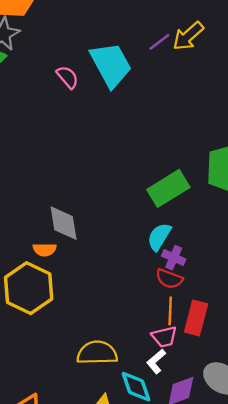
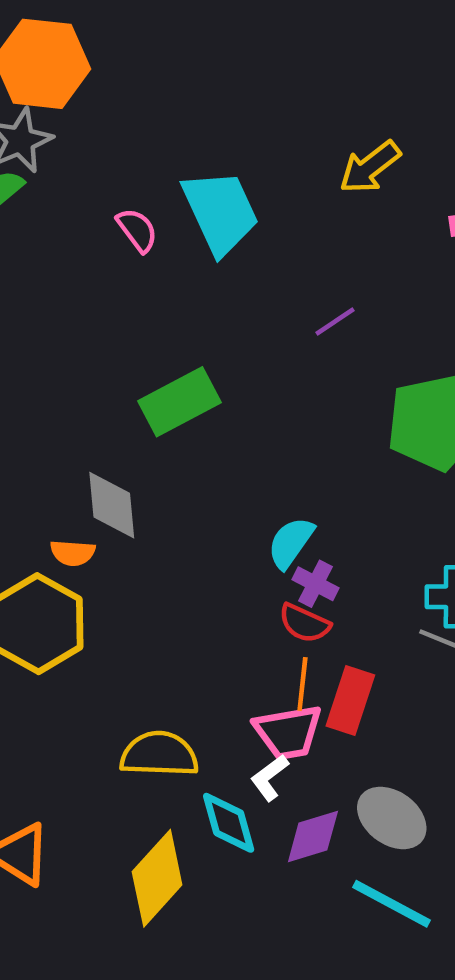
purple line: (159, 42) -> (335, 322), moved
green rectangle: (168, 188) -> (179, 402), moved
pink trapezoid: (164, 337) -> (288, 732), size x1.4

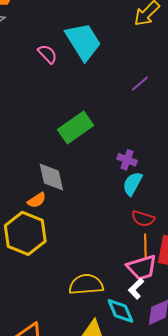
orange semicircle: (73, 553) -> (37, 200), turned -30
purple cross: (316, 584) -> (127, 160), moved

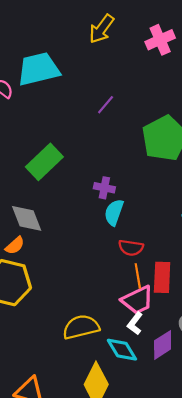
cyan trapezoid: (83, 41) -> (38, 69), turned -63

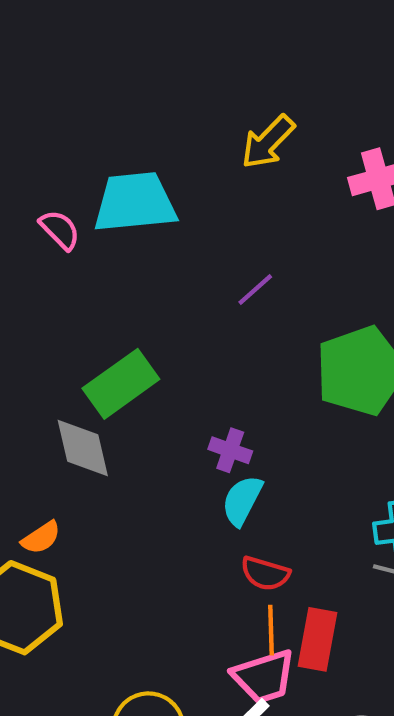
gray diamond: (27, 218) -> (83, 448), moved

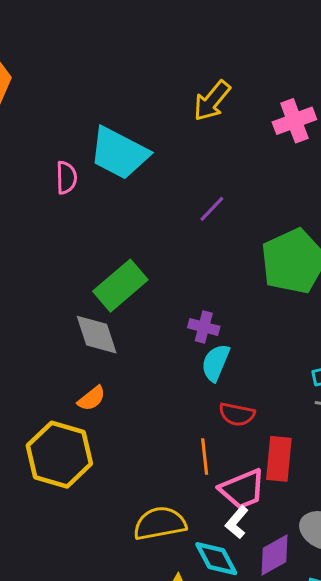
cyan trapezoid: (135, 202) -> (119, 153), turned -142
pink semicircle: (60, 230) -> (66, 178), turned 48
orange semicircle: (41, 538) -> (92, 398), moved
orange line: (271, 630) -> (205, 457), moved

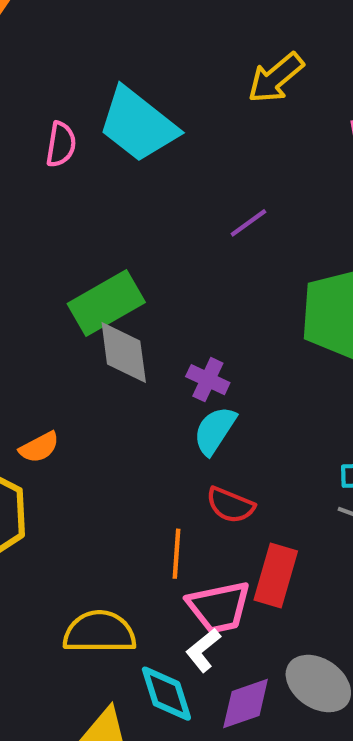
gray diamond: (97, 335) -> (124, 353), moved

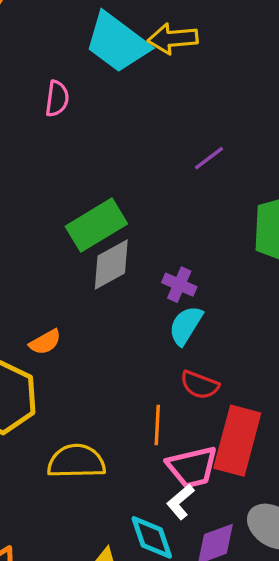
yellow arrow: (276, 78) -> (173, 39), moved, turned 36
cyan trapezoid: (138, 125) -> (117, 43), moved
gray diamond: (124, 353) -> (111, 264), turned 70
red rectangle: (276, 575) -> (237, 441), size x1.4
yellow semicircle: (99, 632) -> (76, 461), moved

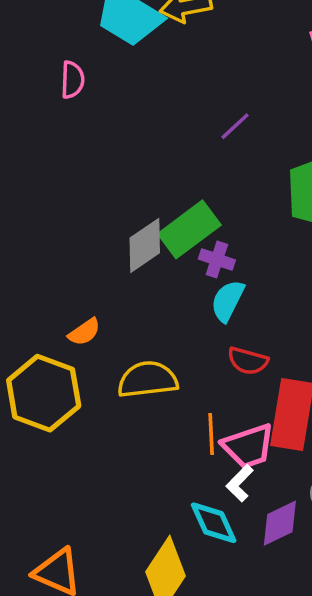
green rectangle: (96, 225) -> (189, 229), moved
orange line: (157, 425) -> (211, 434), moved
yellow semicircle: (76, 461) -> (148, 380), moved

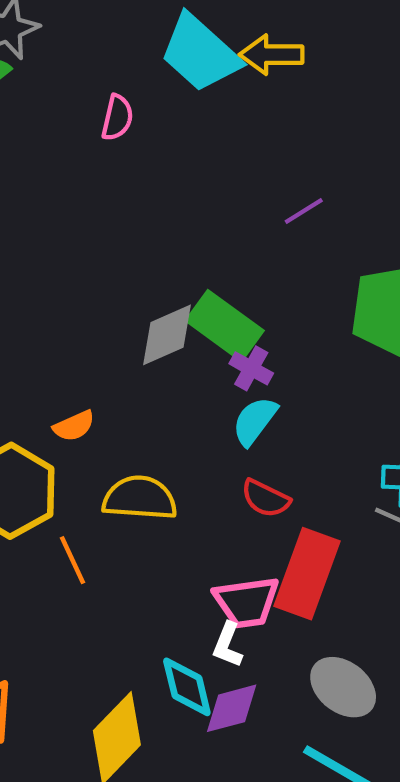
green rectangle: (189, 229) -> (225, 326), turned 62
orange line: (211, 434) -> (72, 560), moved, turned -33
white L-shape: (240, 483) -> (228, 645), turned -33
purple diamond: (280, 523) -> (232, 708), moved

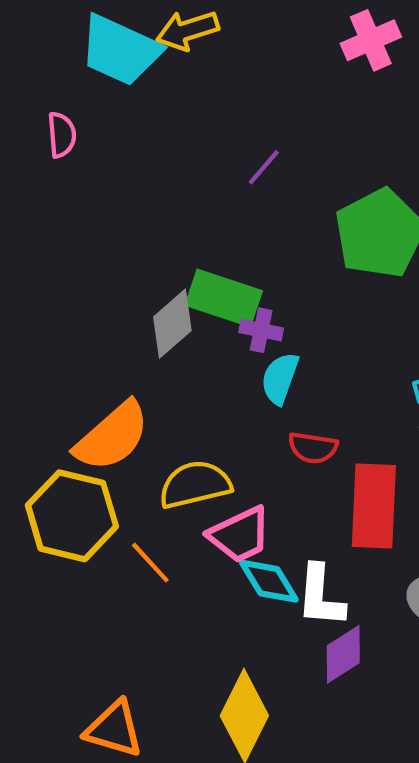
orange semicircle: (74, 426) -> (112, 436), size x2.0
pink trapezoid: (247, 602) -> (240, 535), moved
white L-shape: (228, 645) -> (321, 596), size x1.5
cyan diamond: (187, 687) -> (269, 581), moved

